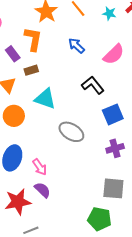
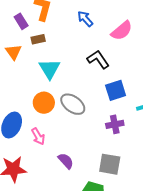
cyan triangle: (45, 99) -> (50, 69), turned 35
orange circle: (14, 116) -> (44, 103), moved
purple semicircle: (42, 190) -> (66, 161), moved

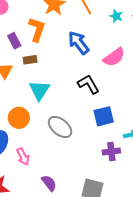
blue arrow: (85, 19) -> (79, 43), size x1.4
orange circle: (44, 103) -> (19, 118), moved
purple cross: (115, 124) -> (111, 152), moved

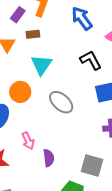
purple rectangle: (14, 41) -> (18, 15), turned 63
pink arrow: (23, 157) -> (28, 141), moved
purple semicircle: (49, 183) -> (49, 158), turned 30

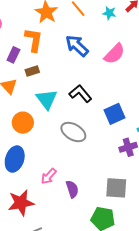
black L-shape: (91, 60) -> (80, 94), moved
orange circle: (20, 92) -> (23, 123), moved
pink arrow: (28, 141) -> (49, 176), turned 78

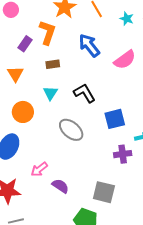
brown rectangle: (32, 71) -> (53, 64), moved
cyan triangle: (47, 99) -> (50, 93), size x0.7
purple semicircle: (72, 189) -> (60, 186), turned -48

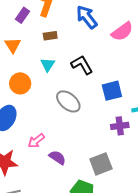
gray square: (104, 192) -> (101, 164), turned -35

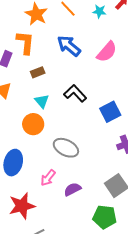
orange circle: (20, 83) -> (33, 124), moved
gray ellipse: (68, 101) -> (66, 148), moved
purple semicircle: (57, 158) -> (72, 189), turned -48

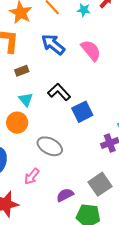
pink semicircle: (107, 52) -> (91, 50), turned -80
blue square: (110, 112) -> (82, 112), moved
purple semicircle: (72, 189) -> (65, 195), moved

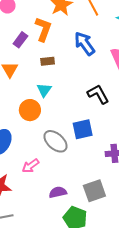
black L-shape: (59, 92) -> (98, 94), moved
blue square: (82, 112) -> (83, 129), moved

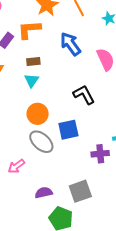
orange L-shape: (43, 29) -> (29, 30), turned -115
cyan triangle: (44, 90) -> (31, 81), moved
orange circle: (30, 110) -> (38, 114), moved

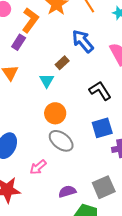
orange L-shape: (29, 30) -> (30, 20), moved, turned 135
brown rectangle: (33, 62) -> (62, 63), moved, turned -32
blue square: (68, 130) -> (102, 128), moved

